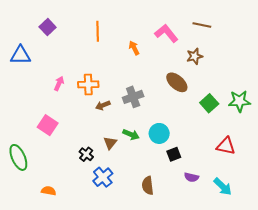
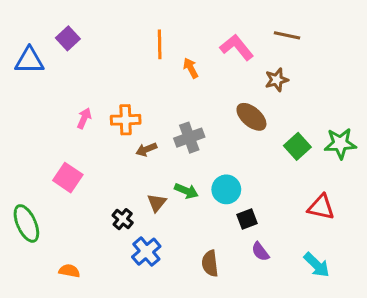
orange line: (98, 31) -> (160, 44), moved
blue triangle: (20, 55) -> (29, 61), moved
purple semicircle: (191, 177) -> (260, 252), moved, turned 40

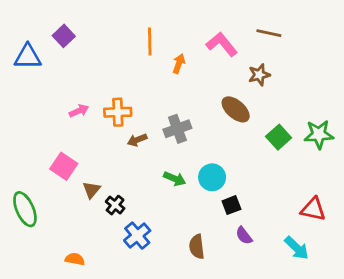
orange arrow: (191, 68) -> (179, 64), turned 48
pink arrow: (84, 118) -> (79, 111), turned 42
brown triangle: (157, 203) -> (91, 190), moved
red triangle: (321, 207) -> (313, 209), moved
orange semicircle: (69, 271) -> (75, 259), moved

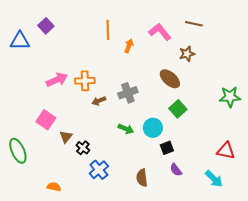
pink arrow: (79, 111) -> (57, 80), size x1.5
green square: (279, 137) -> (178, 109), moved

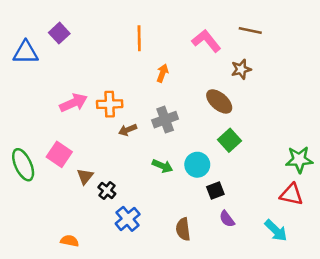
orange arrow: (129, 46) -> (162, 73), moved
green star: (230, 97) -> (299, 160), moved
green ellipse: (18, 151) -> (23, 165), moved

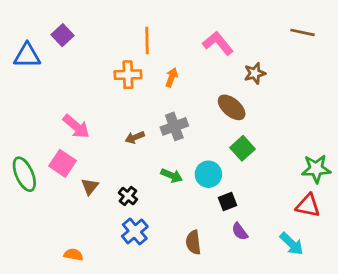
brown line: (250, 31) -> (302, 32), moved
pink arrow: (73, 103) -> (76, 126), moved, turned 64
orange cross: (110, 104) -> (128, 75), moved
black cross: (107, 191) -> (128, 196), moved

